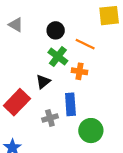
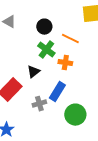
blue rectangle: (70, 104) -> (57, 92), turned 36

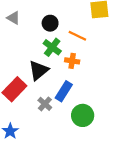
black triangle: (33, 72) -> (39, 70), size x1.5
gray cross: (39, 104) -> (45, 104), turned -32

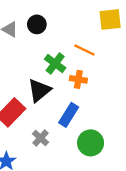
black circle: (50, 23) -> (37, 24), moved
gray cross: (45, 104) -> (40, 138), moved

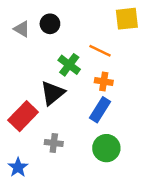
orange cross: (78, 79) -> (104, 81), moved
blue rectangle: (69, 115) -> (100, 110), moved
gray cross: (40, 138) -> (54, 143), turned -35

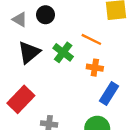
black triangle: (53, 93) -> (29, 52), moved
blue rectangle: (100, 110) -> (109, 93), moved

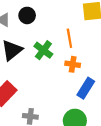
orange line: (91, 39) -> (69, 38), turned 54

